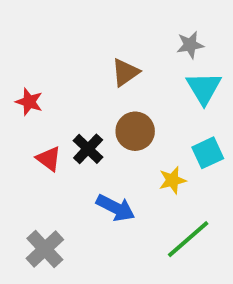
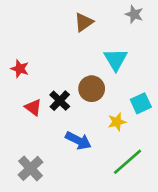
gray star: (190, 45) -> (134, 14), moved, turned 30
brown triangle: (125, 72) -> (84, 22), moved
cyan triangle: (204, 88) -> (116, 59), moved

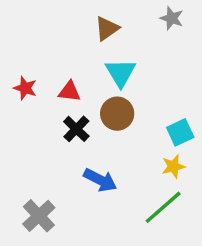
cyan triangle: (116, 59) -> (121, 73), moved
red triangle: (33, 107) -> (69, 91), moved, turned -30
yellow star: (117, 122) -> (173, 166), moved

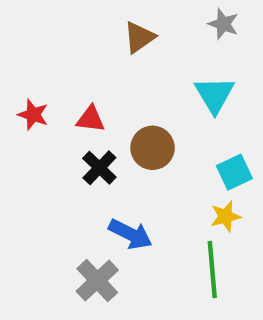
cyan triangle: (121, 73) -> (214, 95), moved
green line: (163, 207) -> (212, 269), turned -54
gray cross: (39, 216) -> (97, 281), moved

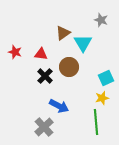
gray star: (223, 24) -> (101, 20), moved
brown triangle: (139, 37) -> (63, 33), moved
cyan triangle: (214, 95) -> (83, 43), moved

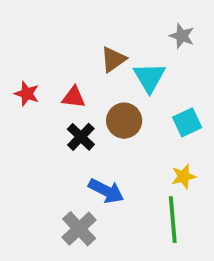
cyan square: (106, 78) -> (187, 122), moved

